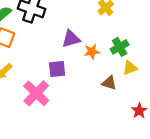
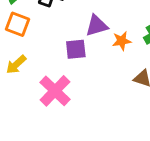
purple square: (57, 69) -> (76, 49), moved

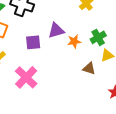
purple square: (76, 49) -> (33, 42), moved

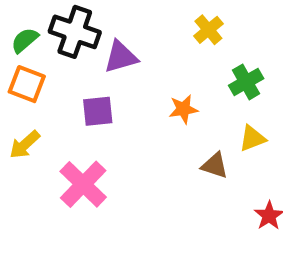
purple triangle: (56, 30) -> (121, 57), moved
green cross: (98, 37) -> (246, 82), moved

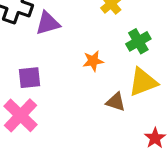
purple square: (98, 111) -> (30, 78), moved
yellow triangle: (252, 138) -> (143, 82), size x1.5

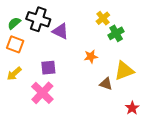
purple triangle: (48, 23) -> (61, 31), turned 42
green cross: (138, 41) -> (116, 33), moved

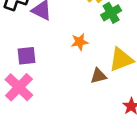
brown triangle: (106, 84) -> (98, 76), turned -32

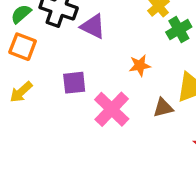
pink cross: (19, 87) -> (112, 109), moved

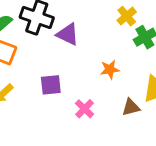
pink cross: (112, 109) -> (85, 109), size x0.6

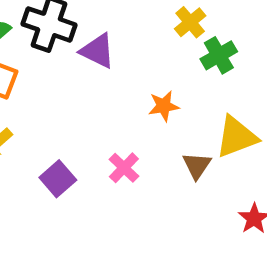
purple square: (51, 85) -> (58, 179), moved, turned -35
brown triangle: (131, 107) -> (197, 166), turned -42

